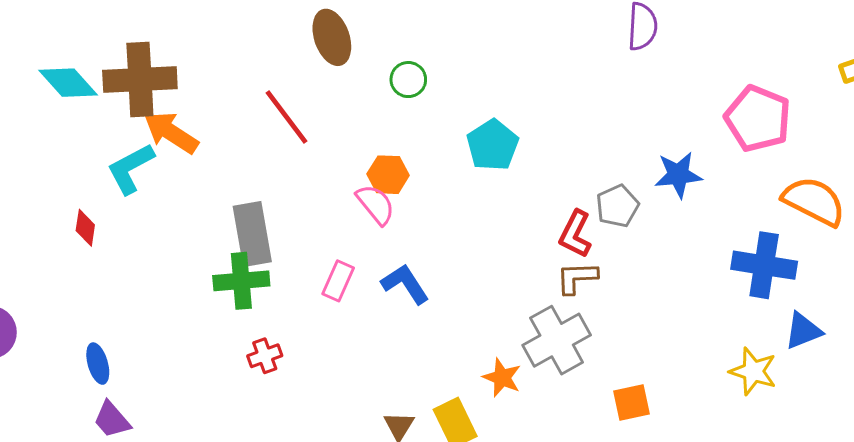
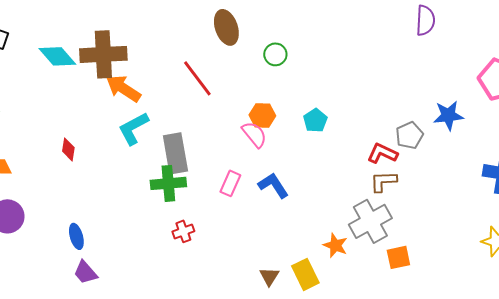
cyan pentagon: (493, 145) -> (315, 120), moved, size x0.7
cyan L-shape: (131, 168) -> (133, 128), moved
red L-shape: (575, 234) -> (382, 153), turned 88
orange square: (631, 403) -> (398, 257), moved

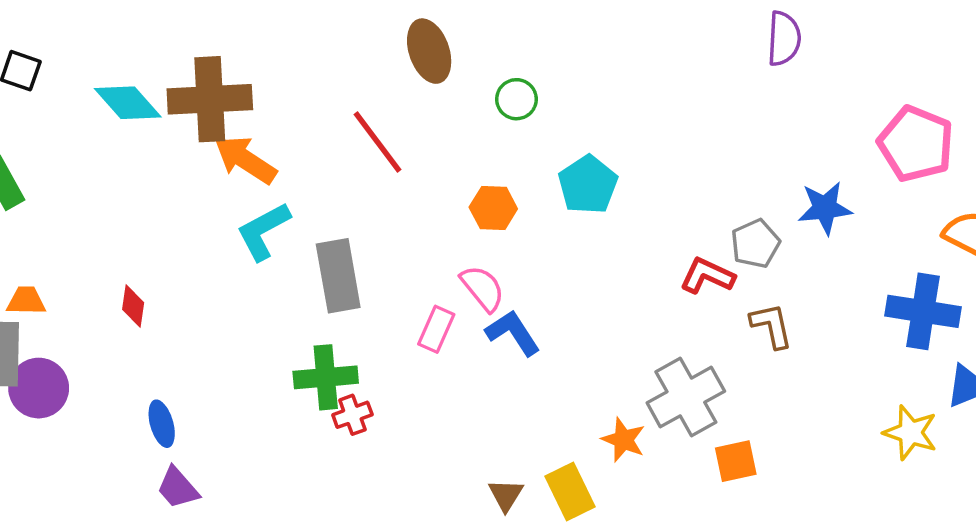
cyan pentagon: (315, 120) -> (588, 185), moved, size x1.4
pink semicircle: (254, 134) -> (483, 288), moved
red diamond: (68, 149) -> (133, 306), moved
brown L-shape: (383, 181) -> (771, 326), moved, turned 80
green cross: (168, 183) -> (326, 377), moved

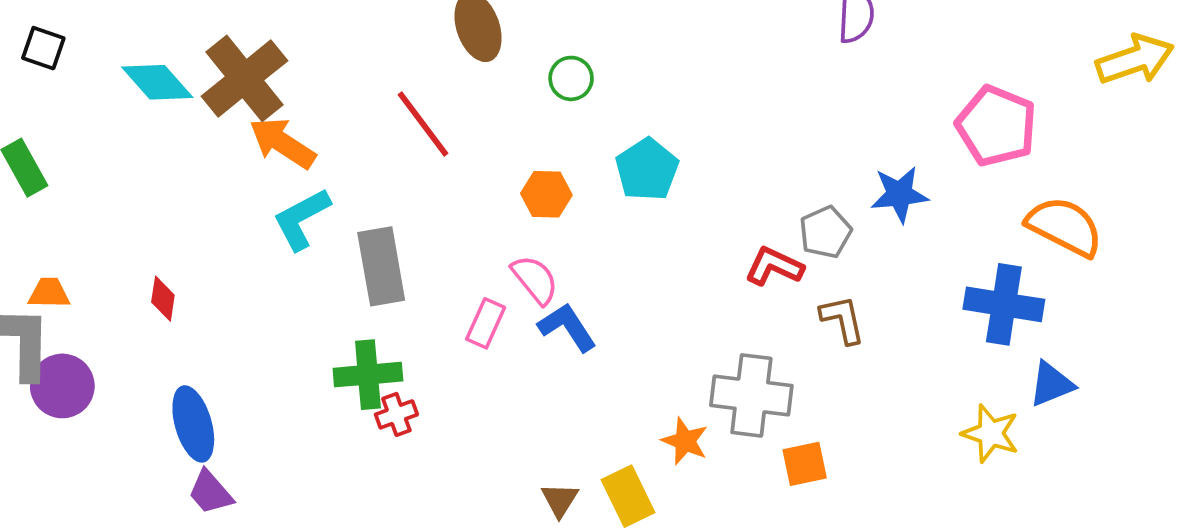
brown cross: (210, 99) -> (245, 78), turned -36
gray cross: (686, 397) -> (751, 395), turned 36
blue ellipse: (162, 424) -> (193, 424), size x1.5

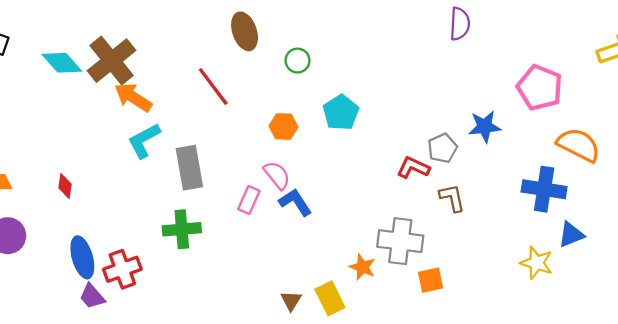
red cross: (396, 414) -> (122, 269), moved, size x1.6

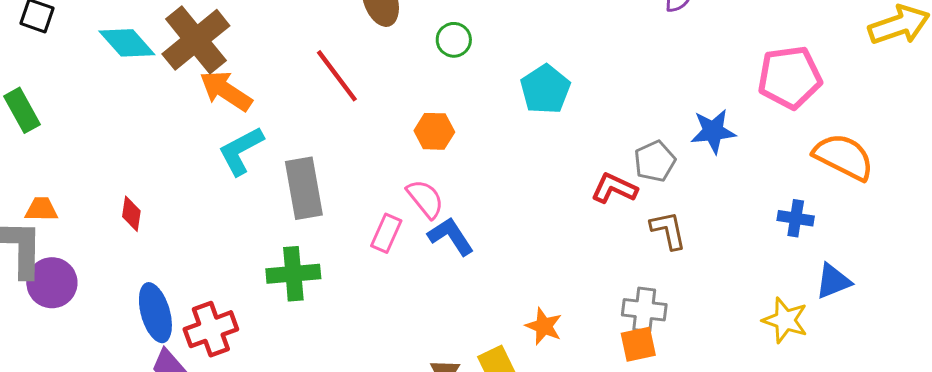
pink pentagon: (540, 88) -> (790, 77), turned -30
cyan pentagon: (341, 112) -> (545, 89), moved
blue cross: (544, 189) -> (796, 218), size x0.6
gray cross: (400, 241) -> (644, 310), moved, size x0.7

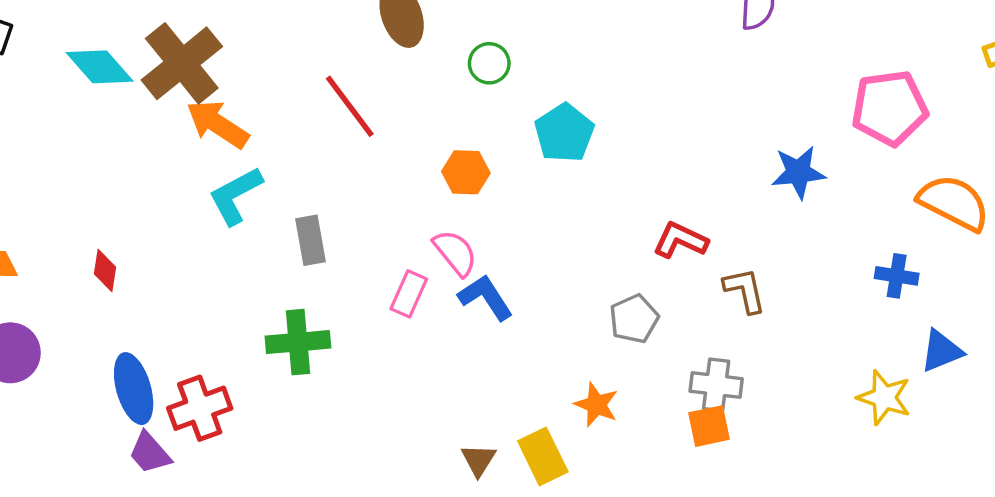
cyan pentagon: (545, 89) -> (564, 133), moved
gray pentagon: (655, 161) -> (634, 319), moved
gray rectangle: (304, 188) -> (310, 240), size x0.7

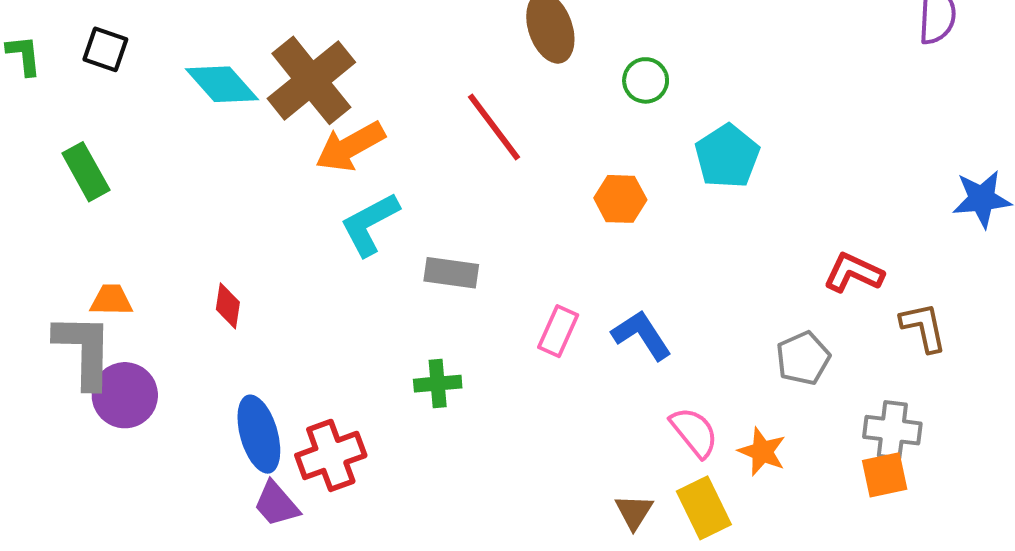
orange arrow: (218, 124) -> (350, 146), turned -62
gray rectangle: (310, 240) -> (451, 273), turned -72
pink semicircle: (455, 253) -> (694, 432), moved
green cross: (298, 342) -> (438, 384), size x0.7

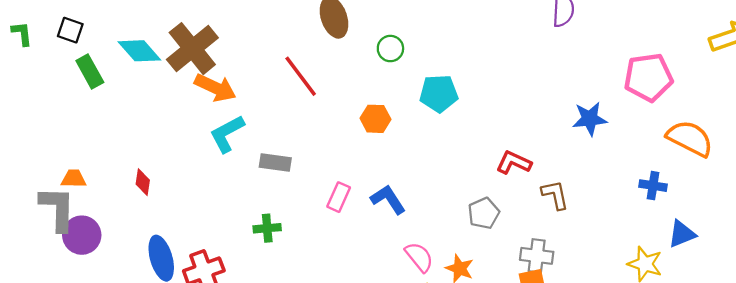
orange arrow: (350, 146) -> (215, 88), turned -126
cyan pentagon: (727, 156) -> (439, 93), turned 30
green rectangle: (86, 172) -> (90, 72), moved

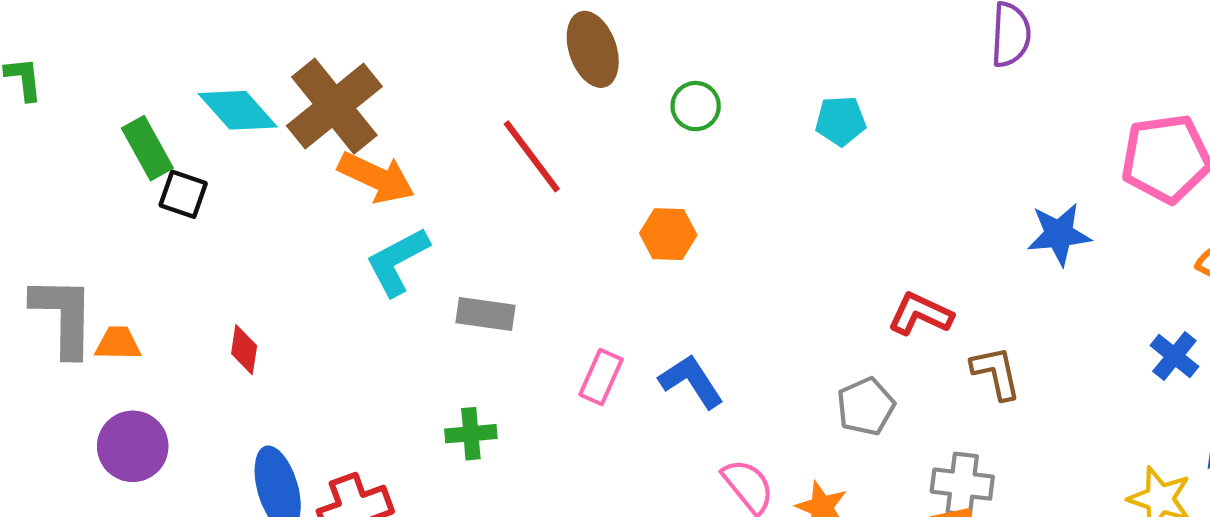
black square: (70, 30) -> (183, 194), moved
cyan pentagon: (439, 93) -> (841, 121), moved, size x0.7
blue cross: (653, 186) -> (1174, 356), turned 30
gray L-shape: (58, 209) -> (63, 316), moved

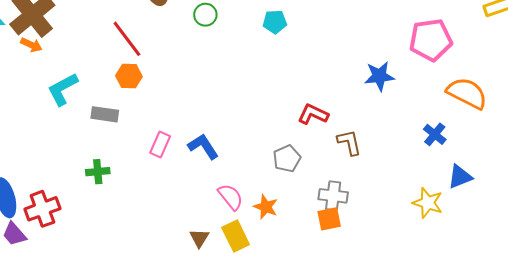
orange arrow: (376, 177) -> (31, 45), moved, size x0.6
orange hexagon: (668, 234) -> (129, 76), moved

